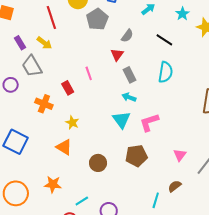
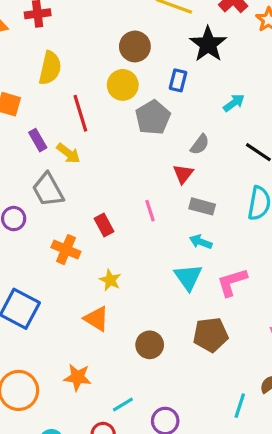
purple rectangle: (20, 43) -> (38, 140), moved
pink line: (89, 73) -> (150, 211), moved
gray rectangle: (129, 75) -> (202, 206), turned -49

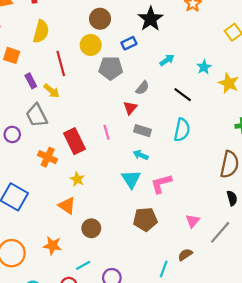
blue rectangle: (178, 80) -> (129, 43), turned 48
gray pentagon: (153, 117) -> (111, 68), turned 30
red rectangle: (104, 225) -> (74, 141), size x1.6
brown circle: (150, 345) -> (91, 228), moved

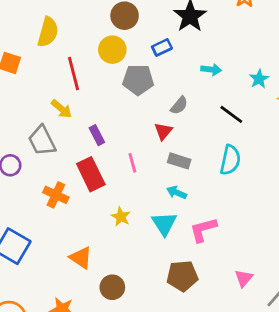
cyan arrow: (167, 60) -> (211, 69), turned 40
purple rectangle: (31, 81) -> (97, 135), moved
yellow star: (77, 179) -> (121, 217), moved

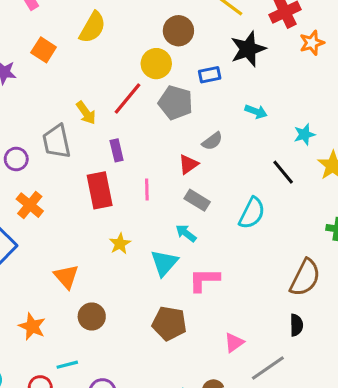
red line: (74, 73) -> (127, 99), moved, turned 40
black line: (231, 114) -> (283, 172), moved
orange cross: (56, 195) -> (30, 205), moved

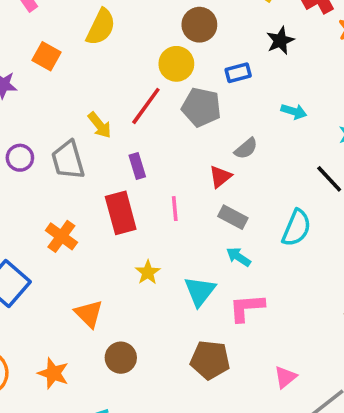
black star: (248, 49) -> (280, 41), size x0.7
purple circle: (16, 159) -> (20, 158), moved
orange cross: (30, 205) -> (61, 236), moved
cyan arrow: (186, 233) -> (238, 257), moved

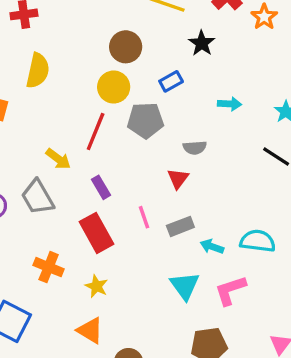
gray semicircle: (246, 148) -> (195, 148), turned 50
gray rectangle: (233, 217) -> (180, 226), moved, turned -35
cyan semicircle: (296, 228) -> (258, 241), moved, turned -92
yellow star: (148, 272) -> (97, 286), moved

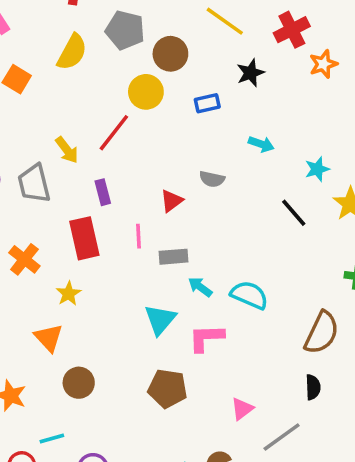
gray pentagon: (145, 120) -> (125, 30), moved
red triangle: (178, 179) -> (172, 201), moved

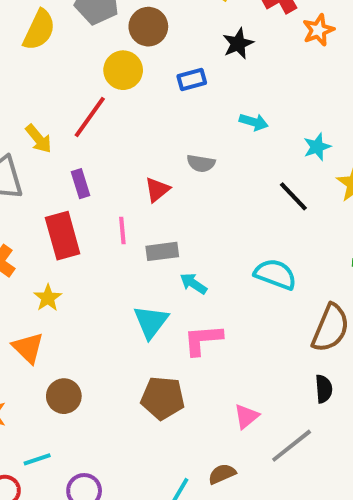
cyan semicircle: (249, 295) -> (275, 274), moved

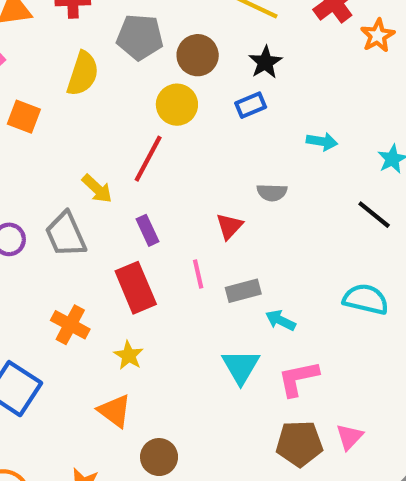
black star: (238, 44) -> (265, 62), moved
brown pentagon: (163, 398) -> (299, 444), moved
pink triangle: (246, 416) -> (350, 437), moved

